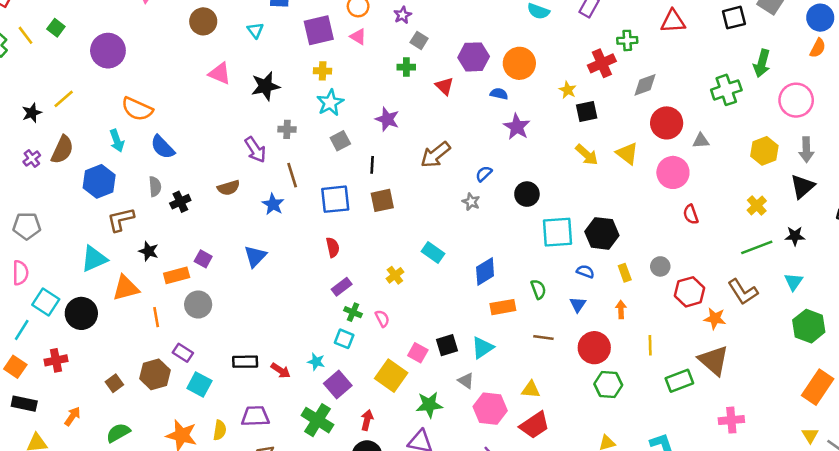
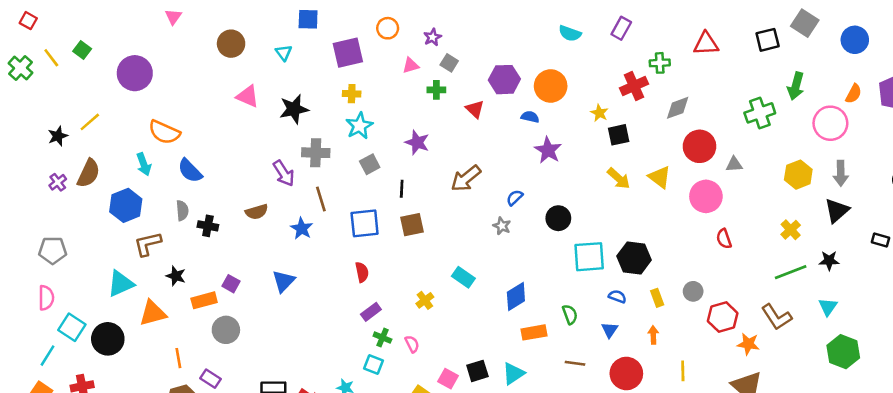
pink triangle: (358, 37) -> (411, 65), moved, turned -48
orange semicircle: (818, 48) -> (854, 94), moved
gray cross: (287, 129) -> (316, 153), size x1.5
black cross: (180, 202) -> (208, 226), turned 36
orange line: (156, 317) -> (178, 358), moved

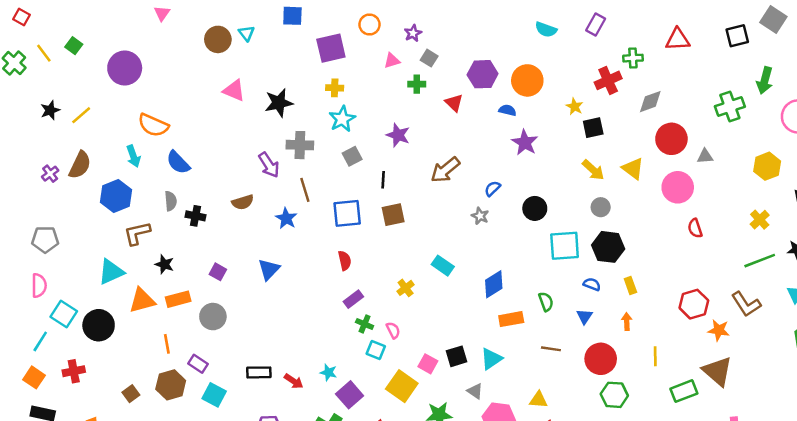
cyan triangle: (284, 53) -> (246, 33), moved
black star: (58, 136) -> (50, 110), moved
gray circle: (693, 291) -> (601, 207), moved
orange rectangle: (204, 300) -> (178, 299), moved
cyan square: (373, 365) -> (376, 350), moved

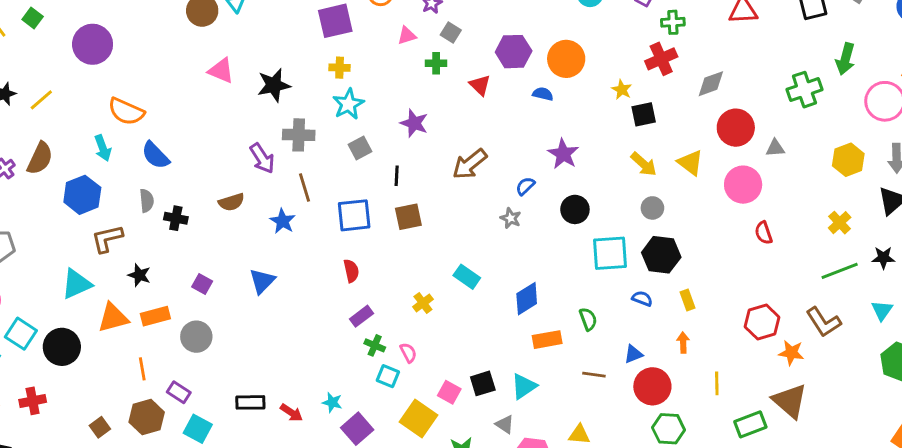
green cross: (633, 58) -> (673, 22), moved
purple star: (525, 143) -> (563, 154), moved
blue triangle: (584, 317) -> (633, 354), moved, turned 35

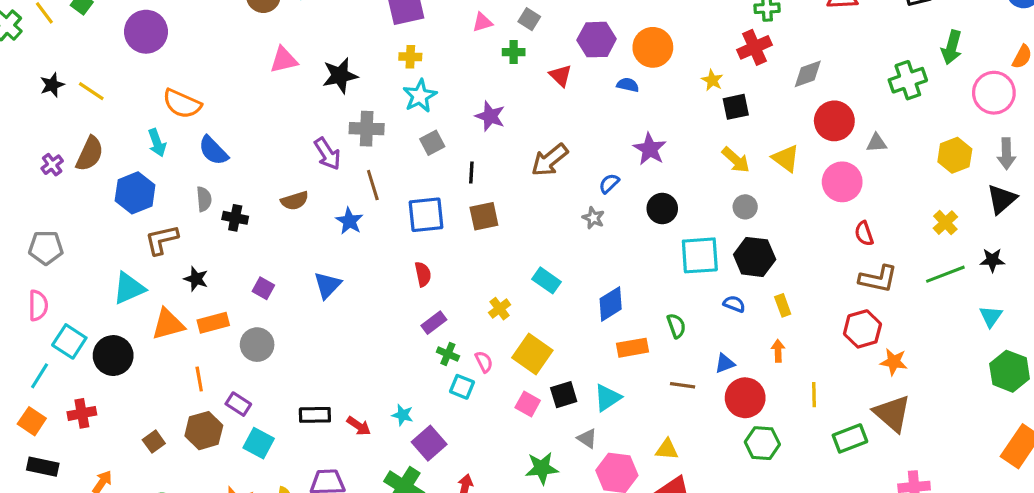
pink triangle: (221, 71) -> (284, 60), turned -36
yellow line: (41, 100) -> (91, 91), turned 75
brown L-shape: (823, 322) -> (878, 279), moved, turned -45
yellow square: (419, 418) -> (532, 354), moved

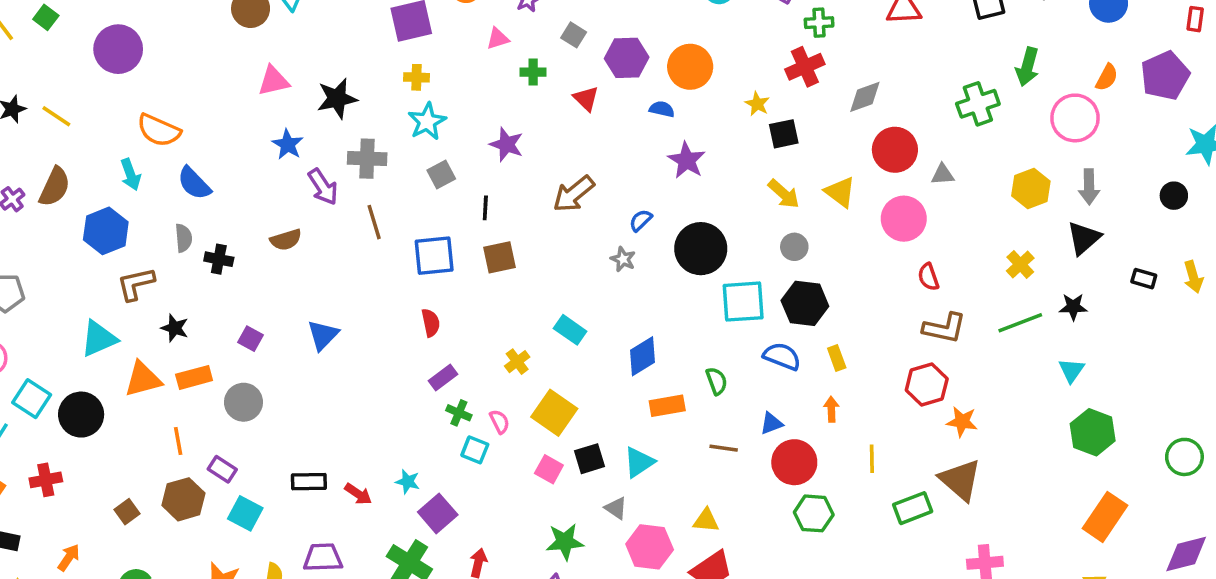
gray square: (529, 19) -> (574, 35), moved
purple star: (650, 149) -> (687, 160), moved
black circle: (662, 208) -> (701, 249), size x1.5
blue star: (349, 221) -> (288, 144), moved
blue semicircle: (734, 304) -> (782, 356), size x1.5

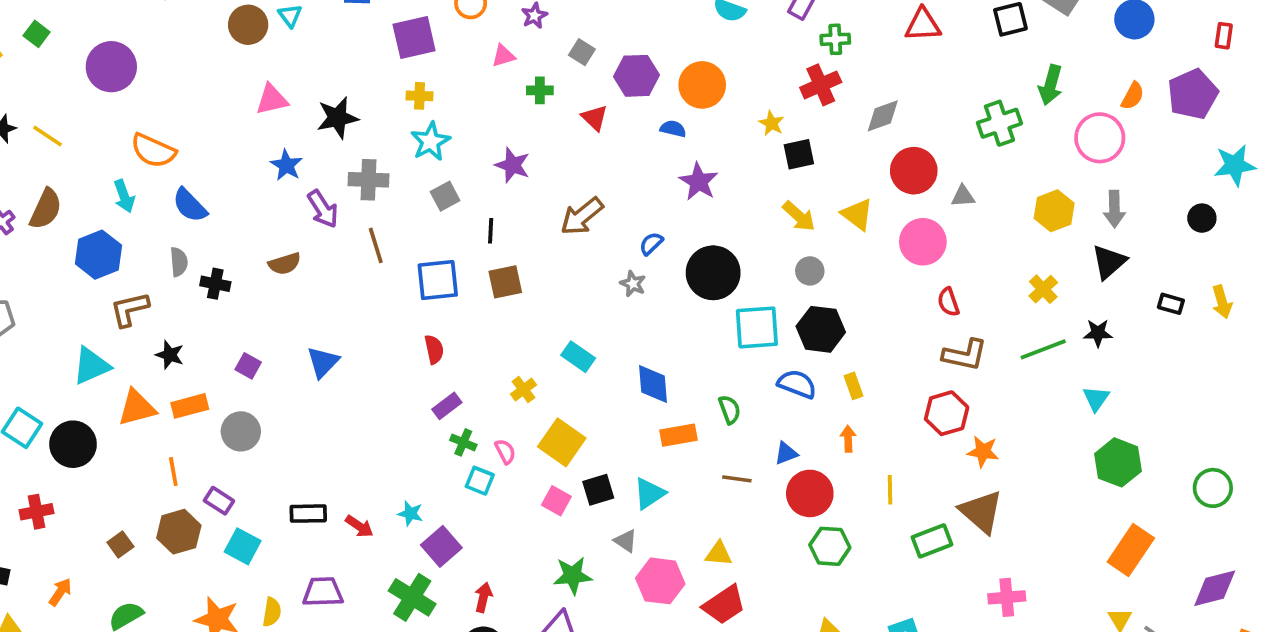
blue diamond: (642, 356) -> (653, 384), turned -63

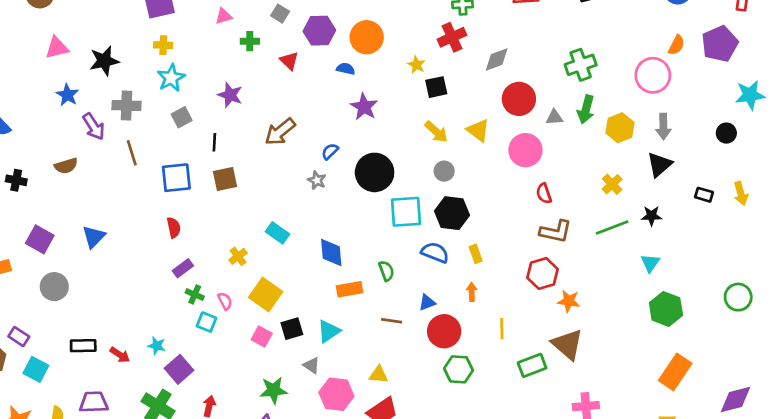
green arrow: (1051, 85) -> (586, 109), moved
purple square: (248, 366) -> (40, 239), size x1.5
gray circle: (241, 431) -> (54, 287), moved
green circle: (1213, 488) -> (738, 297), moved

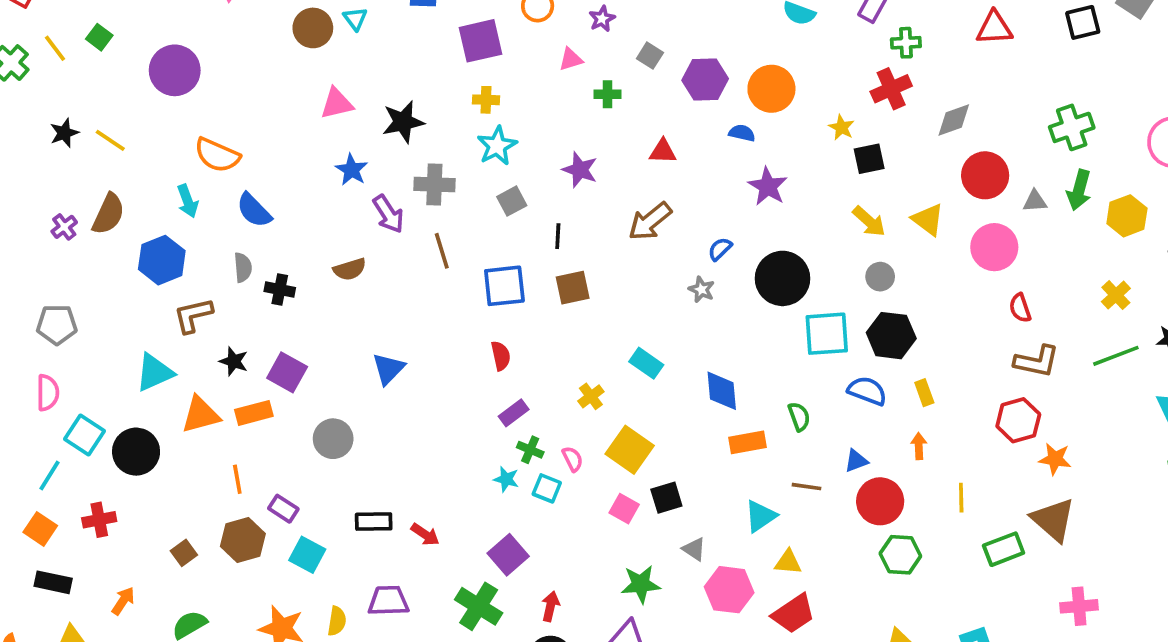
red triangle: (289, 61) -> (663, 151), moved, turned -42
purple square: (40, 239) -> (287, 372), moved
cyan triangle: (329, 331) -> (760, 516), moved
cyan star: (157, 346) -> (506, 479), moved

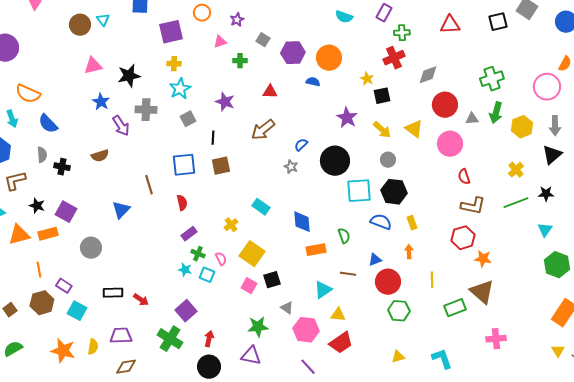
purple star: (768, 186) -> (347, 118), moved
brown line: (442, 251) -> (149, 185), moved

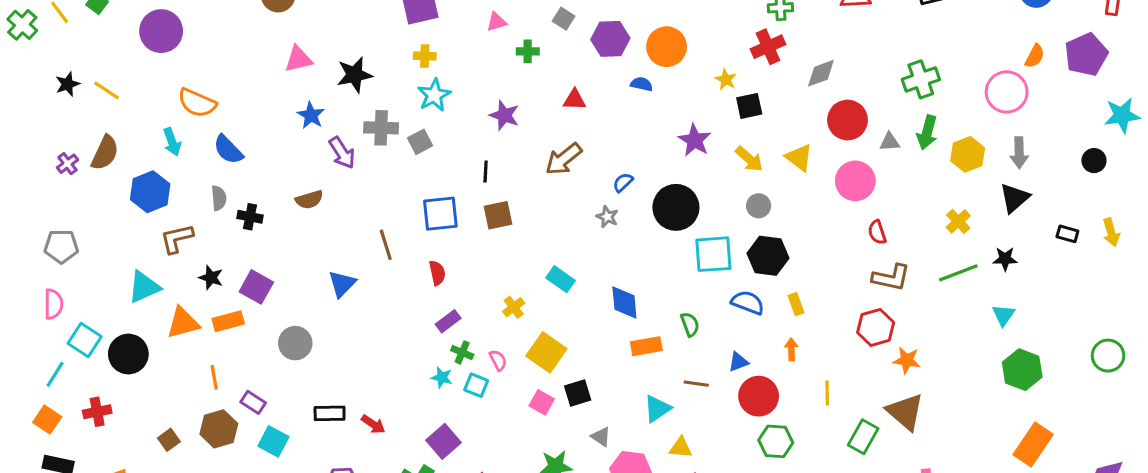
gray square: (188, 119) -> (420, 142), moved
green rectangle: (455, 308) -> (863, 437), turned -40

